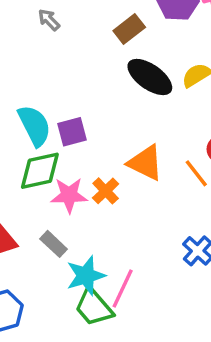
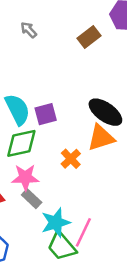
black ellipse: (150, 77) -> (105, 112), moved
orange triangle: (145, 163) -> (101, 138), turned -44
pink star: (69, 195) -> (25, 177), moved

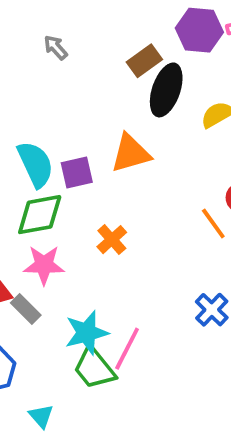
black ellipse: (105, 112) -> (166, 90), moved, turned 72
orange triangle: (101, 138) -> (131, 153), moved
gray rectangle: (32, 199) -> (26, 309), moved

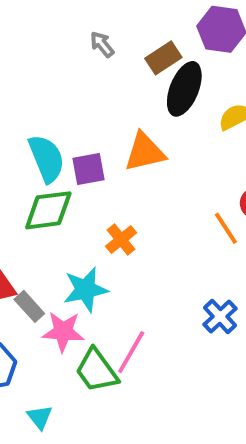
gray arrow: (56, 47) -> (102, 44), moved
pink star: (44, 265) -> (63, 332), moved
cyan star: (87, 333) -> (85, 289), moved

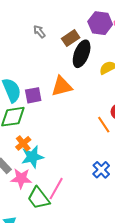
orange cross: (121, 240) -> (23, 143), moved

